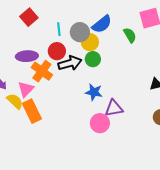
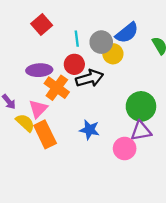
green circle: (93, 59) -> (141, 106), moved, size x1.6
blue star: (94, 92) -> (90, 130), moved

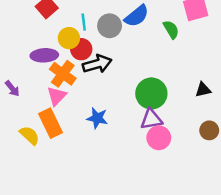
yellow circle: (113, 54) -> (69, 38), moved
pink triangle: (38, 109) -> (57, 96), moved
yellow semicircle: (25, 123) -> (30, 135), moved
pink circle: (125, 148) -> (159, 138), moved

